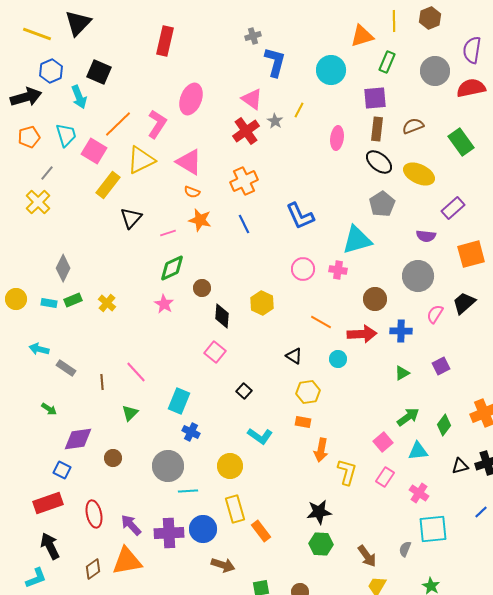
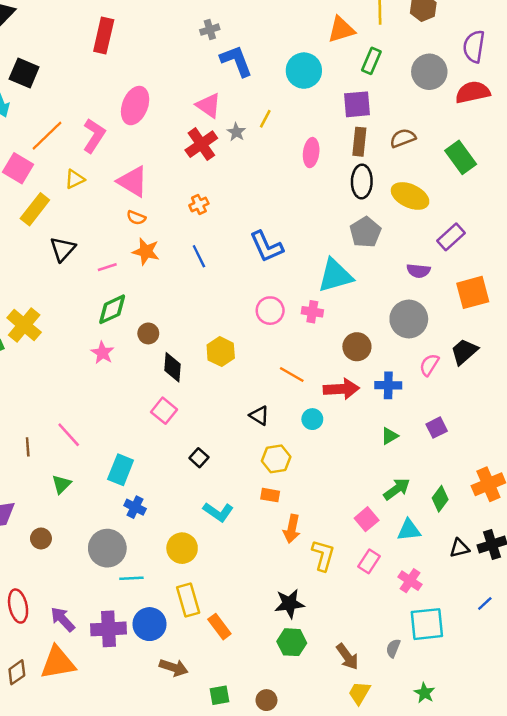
blue L-shape: (275, 62) -> (236, 61), turned -36
yellow triangle: (141, 160) -> (75, 179), size x0.6
black ellipse: (379, 162) -> (362, 182), turned 52
orange cross: (244, 181) -> (199, 204), size x0.6
yellow cross: (107, 303) -> (24, 325), moved, size x1.6

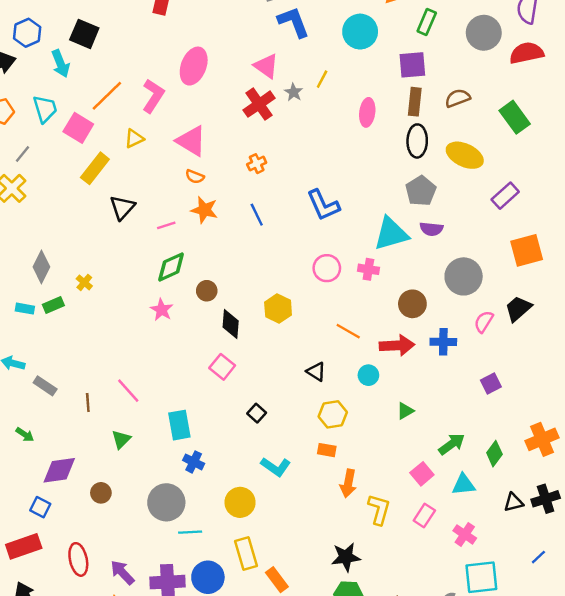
purple semicircle: (418, 271) -> (431, 229), moved
yellow cross: (24, 325) -> (84, 282), size x0.5
green triangle: (390, 436) -> (405, 411), moved
cyan rectangle: (121, 470) -> (179, 425), turned -32

